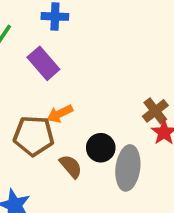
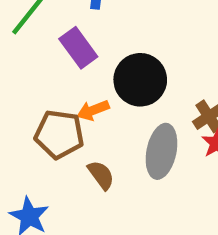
black circle: (101, 148) -> (140, 80), moved, size x1.5
gray ellipse: (128, 168) -> (161, 151), moved

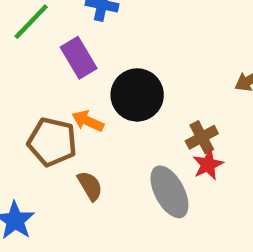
orange arrow: (93, 110) -> (88, 121), turned 40
gray ellipse: (161, 151) -> (169, 192), moved, turned -45

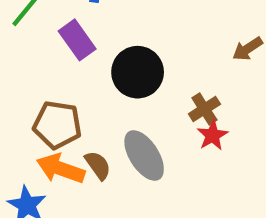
orange arrow: (88, 121) -> (61, 169), moved, size x1.5
gray ellipse: (169, 192) -> (144, 156), moved

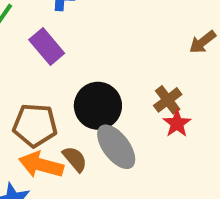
black circle: (138, 72) -> (98, 106), moved

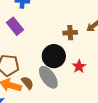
brown cross: (168, 100) -> (70, 33), moved, turned 32
black circle: (98, 106) -> (54, 56), moved

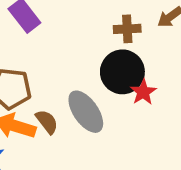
black circle: (54, 56) -> (122, 72), moved

